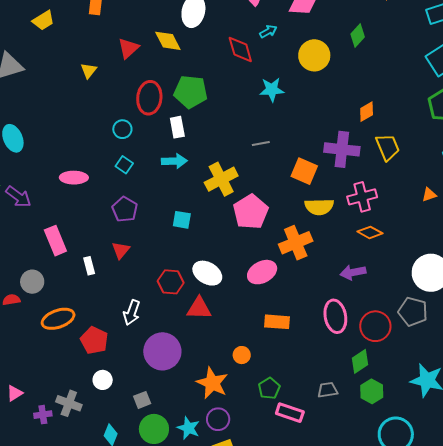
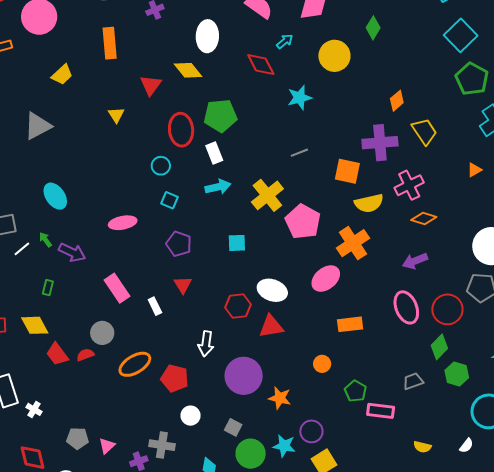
orange star: (212, 383) -> (280, 398), moved, size x0.7
gray square: (142, 400) -> (233, 427), turned -30

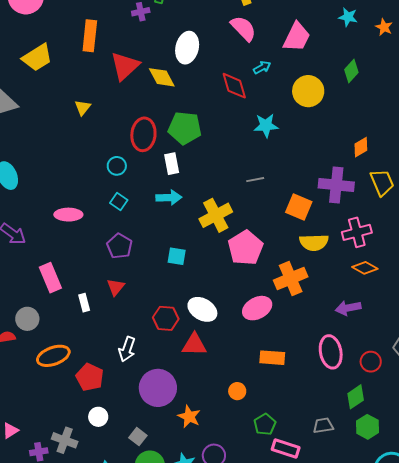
yellow trapezoid: (62, 75) -> (37, 58), size x1.4
red triangle: (151, 85) -> (125, 66), moved, size x1.4
red circle: (447, 309) -> (371, 362), size x0.7

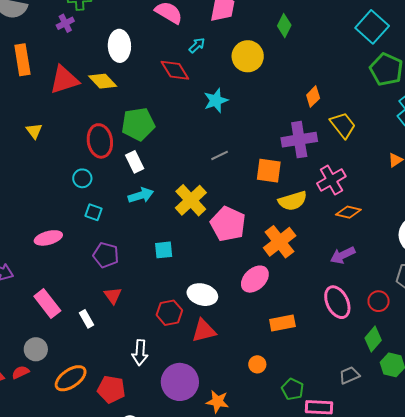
red triangle: (125, 66) -> (64, 80), turned 40

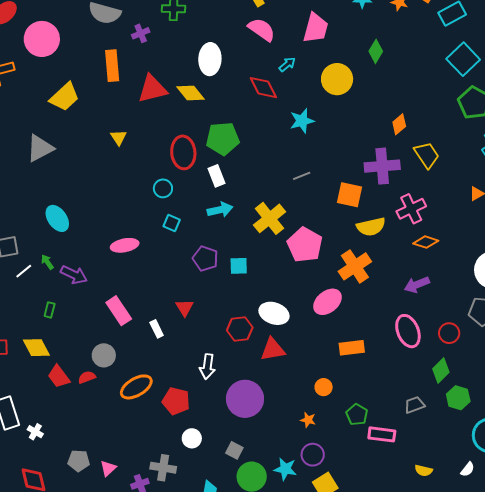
purple cross: (65, 23) -> (141, 33), moved
purple pentagon: (106, 255) -> (205, 259), moved
orange star: (218, 402) -> (308, 420), moved, size x0.7

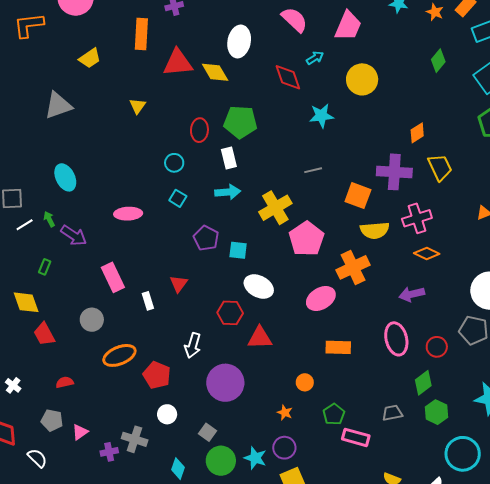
green diamond: (376, 51) -> (438, 61), moved
yellow trapezoid: (65, 97) -> (90, 58), size x0.7
red ellipse: (183, 152) -> (199, 130), size x0.7
white ellipse: (274, 313) -> (259, 286), moved
red semicircle: (87, 377) -> (65, 382), moved

